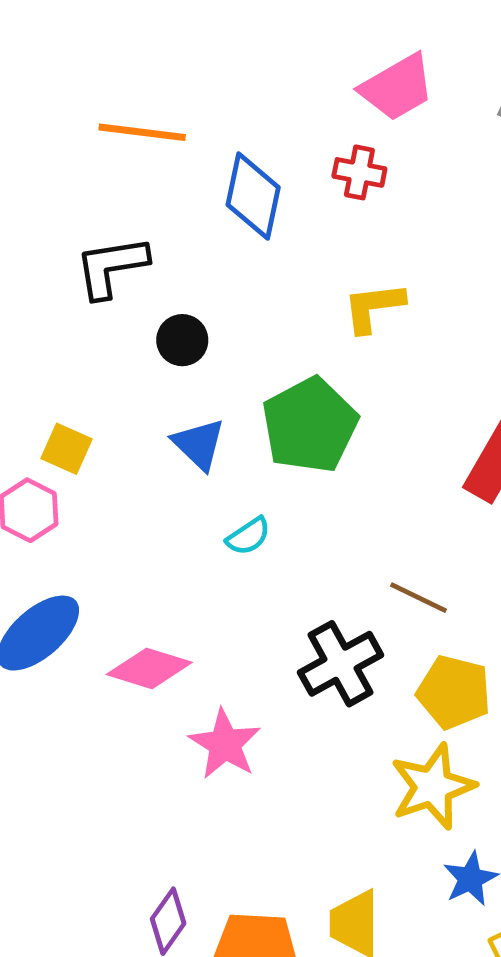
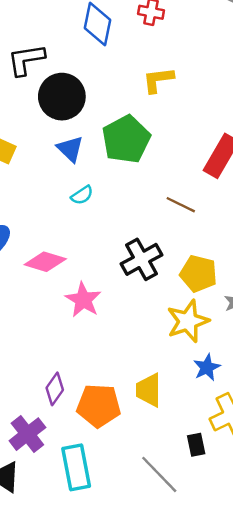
black circle: (182, 340) -> (62, 97), size x1.8
cyan semicircle: (248, 536) -> (82, 195), moved
brown line: (418, 598) -> (181, 205), moved

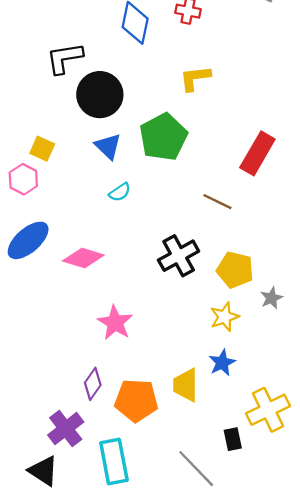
pink star: (83, 300) -> (115, 323), moved
yellow star: (188, 321) -> (224, 317), size x0.7
blue star: (207, 368) -> (222, 363), moved

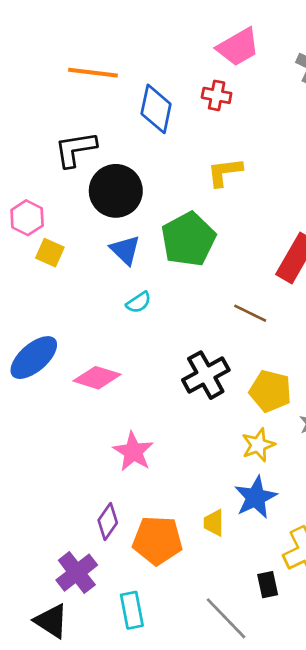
pink hexagon: (23, 179) -> (27, 218), moved
blue star: (222, 363) -> (256, 497), size x1.4
yellow trapezoid: (186, 385) -> (214, 523), size x0.7
cyan rectangle: (114, 461) -> (132, 610), size x0.7

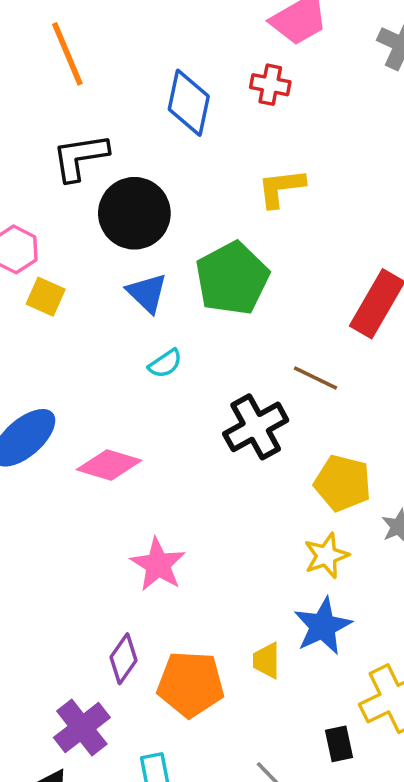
orange line: (93, 73) -> (67, 54), moved, turned 60
black cross: (206, 375) -> (256, 427), moved

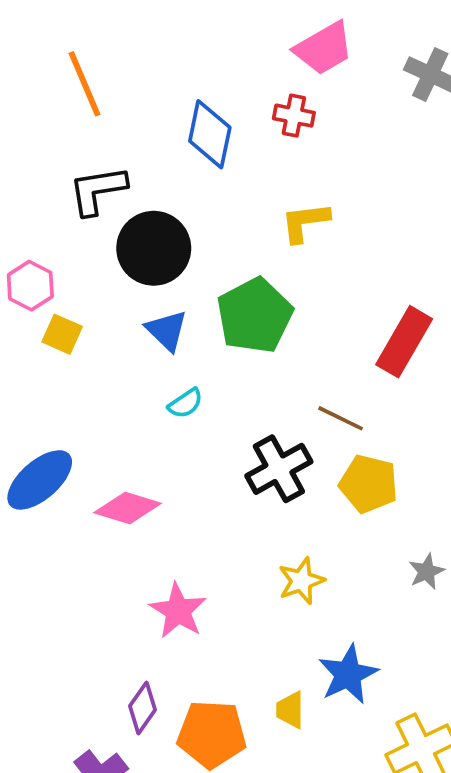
yellow pentagon: (343, 483) -> (369, 484), moved
yellow star: (326, 556) -> (301, 581), moved

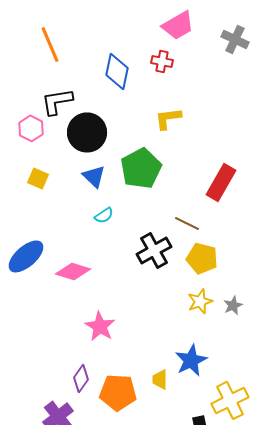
pink hexagon: (30, 286) -> (31, 128), moved
yellow star: (301, 581) -> (200, 301), moved

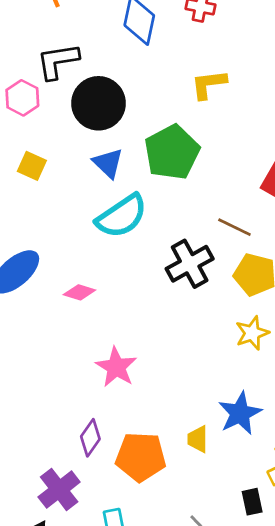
cyan semicircle: (104, 215) -> (122, 216), size x2.0
pink diamond: (73, 271) -> (79, 292), size x0.7

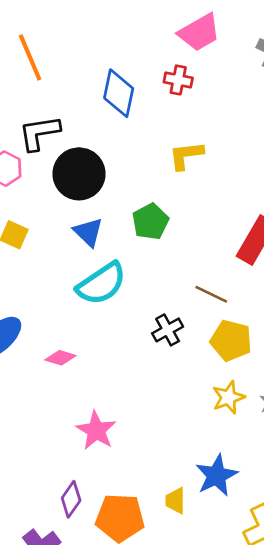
green pentagon: (172, 152) -> (150, 222), size x0.7
black cross: (190, 264) -> (168, 330), size x0.7

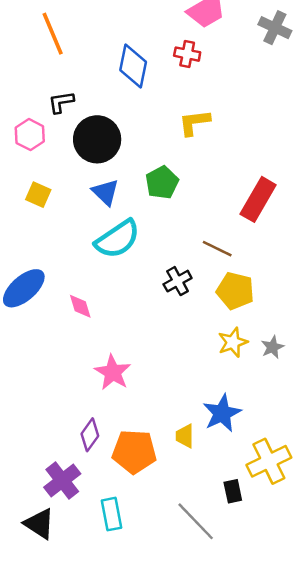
black L-shape: (39, 133) -> (61, 102), size x0.7
pink diamond: (60, 358) -> (80, 306), turned 56

